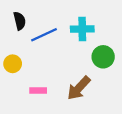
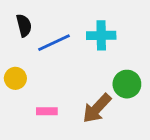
green circle: (103, 57) -> (127, 84), moved

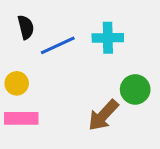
pink rectangle: (47, 111) -> (21, 118), moved, size x1.5

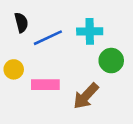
green circle: (135, 89) -> (111, 61), moved
pink rectangle: (21, 118) -> (45, 85), moved

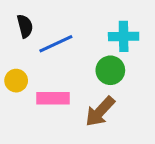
cyan cross: (90, 31) -> (124, 36), moved
green circle: (111, 61) -> (110, 70), moved

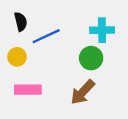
yellow circle: (16, 81) -> (17, 57), moved
pink rectangle: (53, 98) -> (28, 90), moved

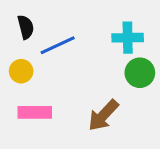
green circle: (91, 58) -> (140, 73), moved

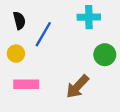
cyan cross: (128, 38) -> (89, 17), moved
blue line: (58, 45) -> (43, 34), turned -35

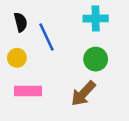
blue line: (43, 34) -> (46, 37), turned -55
green circle: (105, 55) -> (96, 59), moved

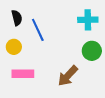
cyan cross: (96, 18) -> (88, 20), moved
green circle: (96, 59) -> (92, 51), moved

